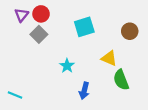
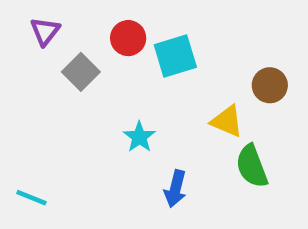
red circle: (41, 14) -> (128, 38), moved
brown circle: (130, 31) -> (270, 85), moved

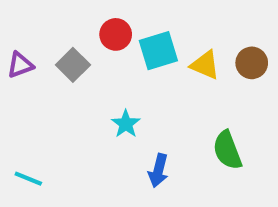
purple triangle: (45, 31) -> (20, 65), moved, turned 32
brown circle: (270, 85) -> (252, 63), moved
yellow triangle: (227, 121) -> (205, 65), moved

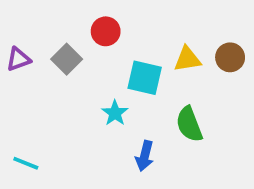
cyan square: (158, 51) -> (145, 78), moved, turned 30
yellow triangle: (205, 65) -> (187, 59), turned -32
green semicircle: (227, 150) -> (189, 124), moved

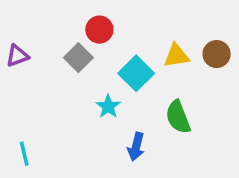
gray square: (67, 59) -> (78, 58), moved
cyan square: (145, 78) -> (136, 73), turned 32
cyan line: (26, 163) -> (24, 154), turned 55

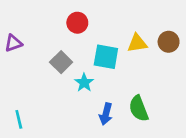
gray square: (78, 58) -> (61, 62), moved
cyan square: (136, 73) -> (106, 57), turned -35
green semicircle: (178, 117) -> (139, 108), moved

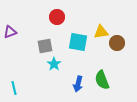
brown circle: (169, 42) -> (117, 43), moved
gray square: (61, 62) -> (45, 46), turned 35
cyan star: (84, 83) -> (54, 64), moved

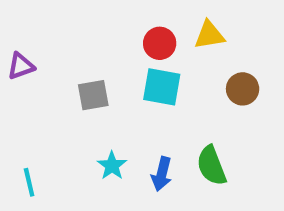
red circle: (57, 17) -> (160, 43), moved
yellow triangle: (101, 32) -> (209, 35), moved
cyan star: (54, 64) -> (112, 166), moved

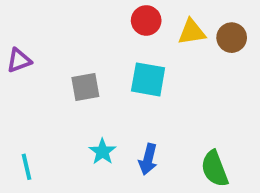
red circle: (160, 43) -> (146, 20), moved
brown circle: (243, 89) -> (232, 38), moved
green semicircle: (211, 166) -> (215, 169), moved

